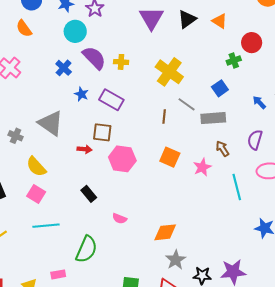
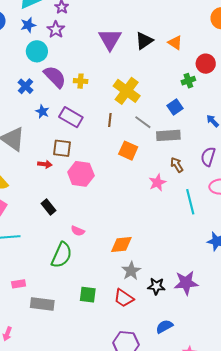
brown line: (164, 116) -> (110, 120), moved
orange square: (170, 157) -> (128, 151), moved
green semicircle: (86, 249) -> (62, 255), moved

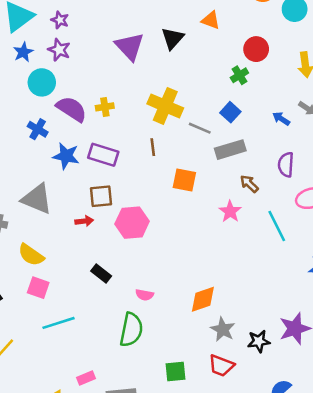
orange triangle: (175, 43) -> (211, 20), moved
blue star: (42, 111) -> (66, 156), size x1.5
gray line: (143, 122) -> (200, 128), moved

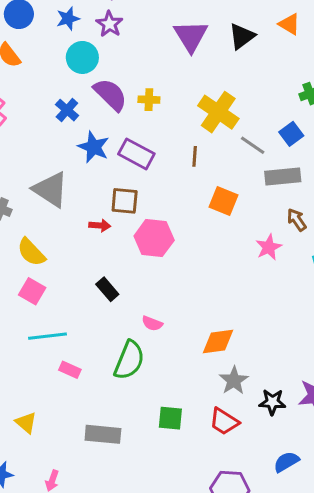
pink rectangle: (86, 378) -> (70, 370), moved, turned 36

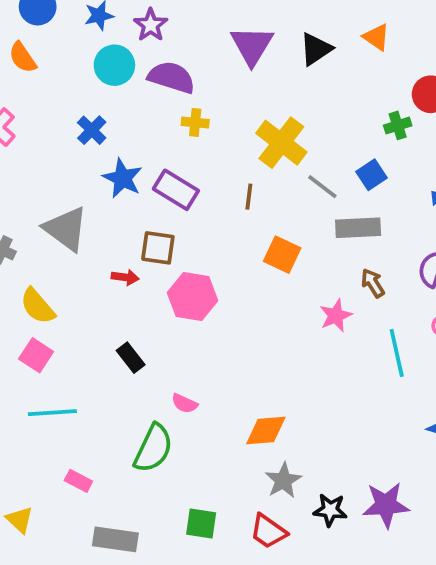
purple semicircle: (110, 95) -> (171, 77), moved, turned -30
pink rectangle: (70, 370) -> (78, 481), moved

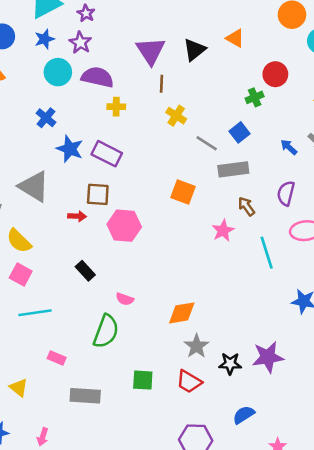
yellow cross: (281, 143) -> (176, 116), size x0.6
brown line: (249, 197) -> (161, 84), moved

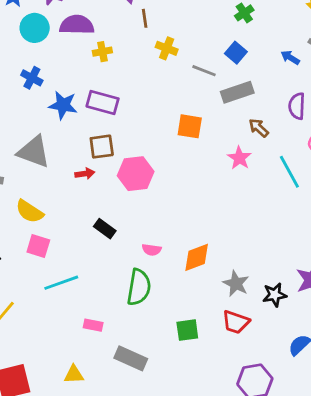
orange diamond: (182, 313) -> (197, 257), moved
yellow triangle: (19, 388) -> (74, 374), moved, turned -30
gray rectangle: (85, 396) -> (131, 358), turned 32

